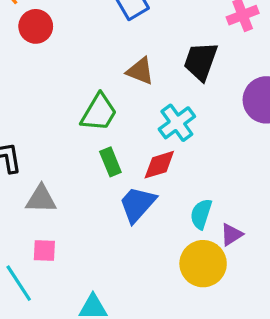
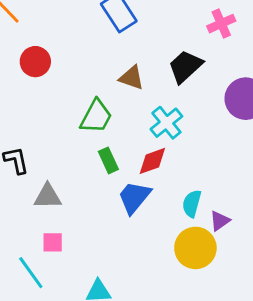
red circle: (36, 26) -> (35, 62), moved
black trapezoid: (201, 61) -> (185, 66), turned 30

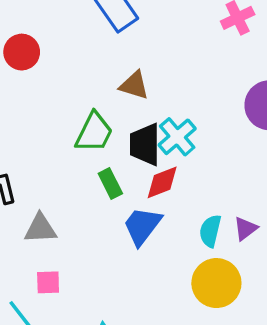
red circle: (35, 62) -> (22, 52), moved
black trapezoid: (185, 66) -> (145, 144), moved, turned -45
purple triangle: (220, 221) -> (245, 228), moved

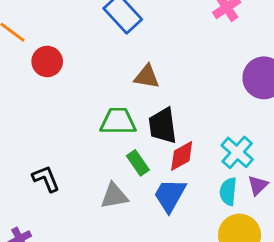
green trapezoid: (94, 132) -> (118, 121), turned -108
cyan cross: (177, 137) -> (237, 152), moved
gray triangle: (40, 228) -> (114, 196), moved

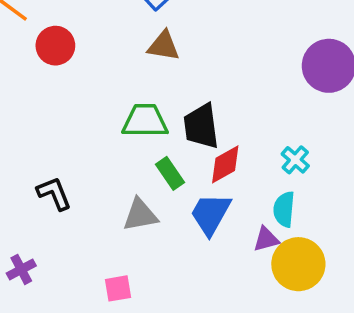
brown triangle: (147, 77) -> (164, 46), moved
cyan cross: (237, 152) -> (295, 160), size x0.7
purple triangle: (258, 185) -> (266, 239), moved, turned 30

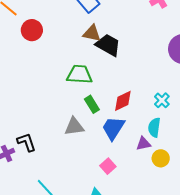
black trapezoid: (201, 126) -> (108, 45), moved, turned 124
black L-shape: (54, 193) -> (26, 142), moved
yellow circle: (298, 264) -> (161, 158), size x0.6
pink square: (118, 288) -> (108, 166), moved, turned -35

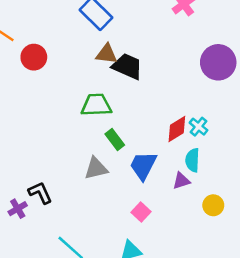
red diamond: (123, 101) -> (177, 129), moved
yellow circle: (161, 158) -> (213, 205), moved

